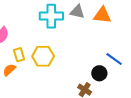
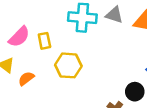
yellow rectangle: (19, 55) -> (44, 41), moved

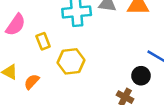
pink semicircle: (19, 37) -> (16, 25), moved

